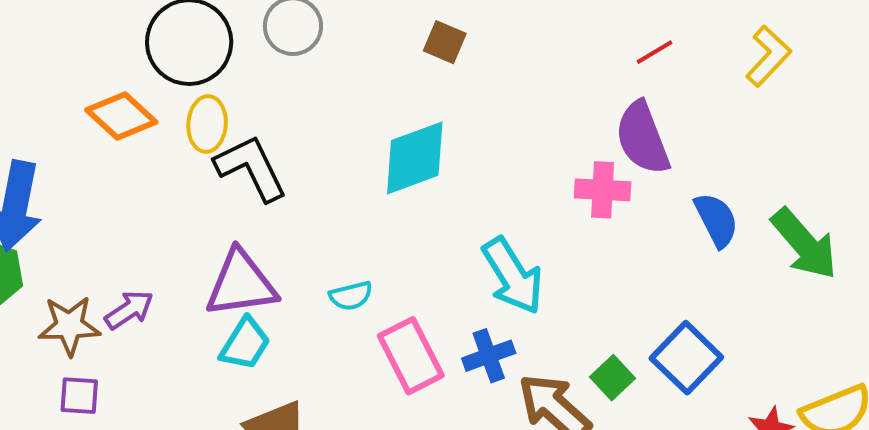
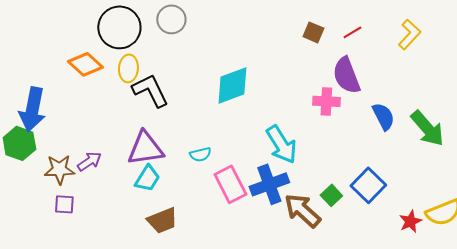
brown square: (445, 42) -> (313, 32), moved
blue cross: (489, 356) -> (269, 184), size x1.5

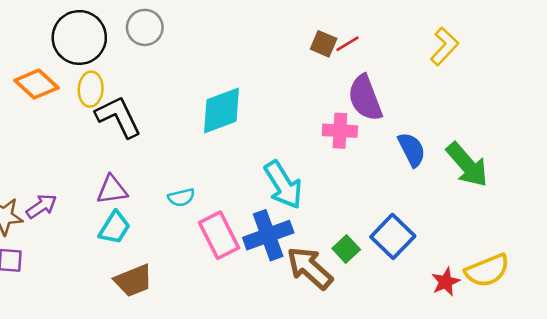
red line: (352, 32) -> (347, 44), moved
purple triangle: (145, 148) -> (112, 190), size x0.7

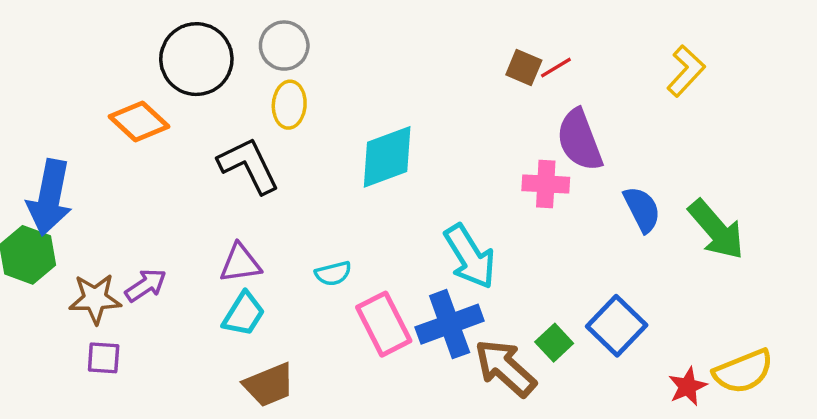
yellow ellipse: (91, 89) -> (289, 105), moved

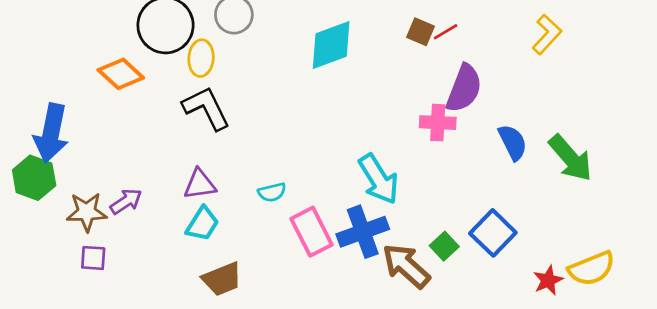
yellow ellipse: (289, 105) -> (201, 58), moved
purple semicircle: (580, 140) -> (464, 88), turned -138
cyan diamond: (387, 157) -> (331, 45), moved

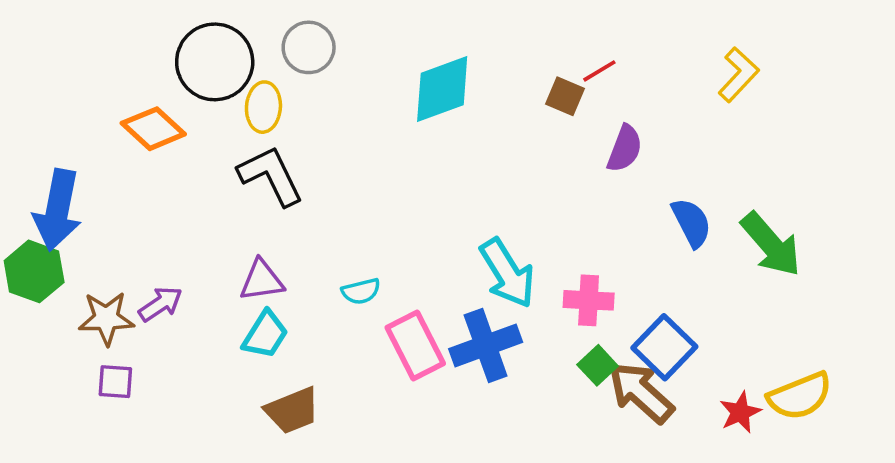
brown square: (421, 32) -> (565, 96), moved
purple semicircle: (464, 88) -> (625, 149), size x0.7
pink cross: (438, 123) -> (589, 300), moved
brown arrow: (406, 266) -> (641, 392), moved

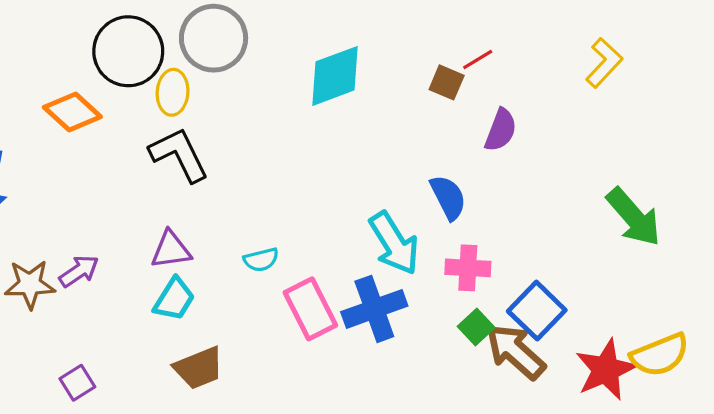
gray circle: (309, 47) -> (214, 38), size x1.4
blue semicircle: (691, 223) -> (448, 197), moved
purple square: (115, 382) -> (77, 383), moved, turned -36
red star: (740, 412) -> (606, 370), size x1.6

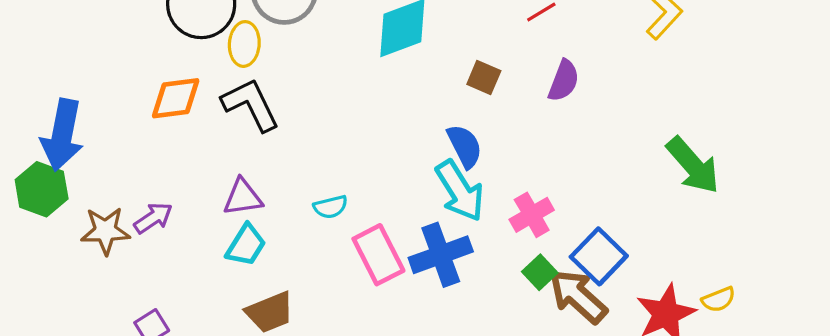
brown square: (447, 82) -> (484, 77), moved
orange diamond: (72, 112) -> (176, 98), moved, turned -50
blue semicircle: (448, 197) -> (465, 146), moved
pink cross: (468, 268) -> (532, 215), turned -33
yellow semicircle: (660, 355) -> (719, 299), size x0.6

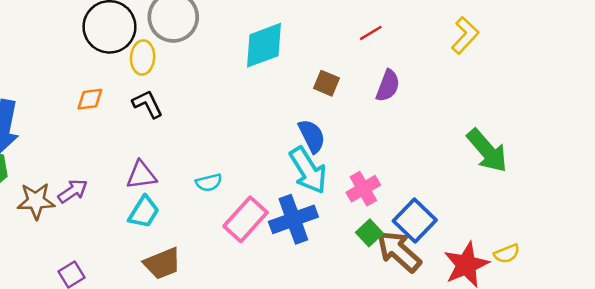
orange diamond: (176, 98) -> (90, 99), size x0.7
black L-shape: (251, 105) -> (147, 104), size x0.7
pink rectangle: (378, 255) -> (246, 219), turned 69

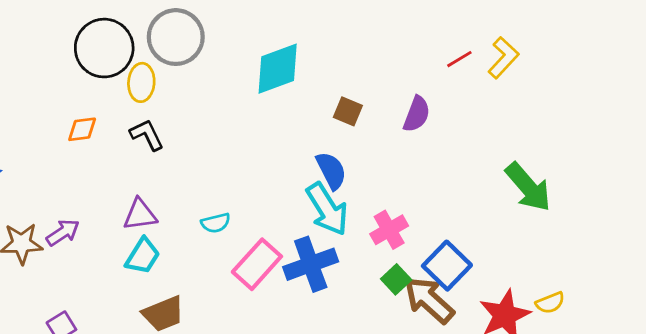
red line: (371, 33) -> (459, 59), moved

